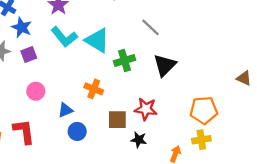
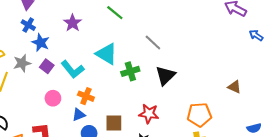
cyan L-shape: (64, 37) -> (73, 69), moved
purple square: (29, 55) -> (47, 66), turned -32
orange cross: (94, 89) -> (86, 96), moved
brown square: (117, 120) -> (114, 123), moved

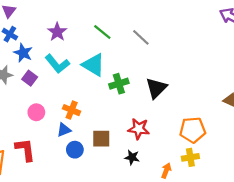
green line: (115, 13) -> (102, 32), moved
gray line: (153, 43) -> (141, 37), moved
cyan L-shape: (73, 69) -> (57, 64), moved

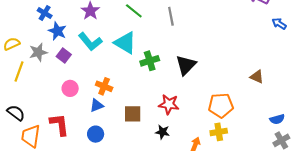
gray line: (141, 37) -> (171, 16), turned 36
blue circle: (75, 150) -> (96, 134), moved

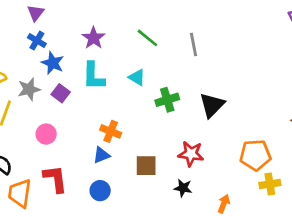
cyan L-shape: (90, 42) -> (93, 76), turned 40
cyan triangle: (125, 43) -> (137, 77), size x0.6
pink circle: (70, 88) -> (46, 134), moved
yellow cross: (219, 132) -> (270, 184), moved

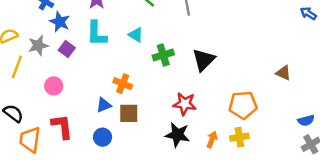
orange cross: (111, 131) -> (123, 84), moved
brown square: (146, 166) -> (129, 113), moved
yellow cross: (270, 184) -> (239, 137), moved
black star: (183, 188) -> (177, 135), size x1.5
orange arrow: (224, 204) -> (212, 140), moved

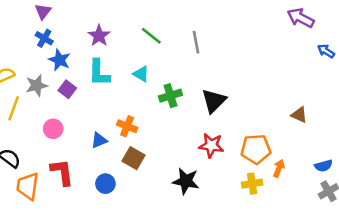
red star: (185, 104) -> (211, 145), moved
blue triangle: (104, 105) -> (99, 140), moved
brown square: (129, 113) -> (133, 158), turned 30
orange arrow: (212, 140) -> (279, 168), moved

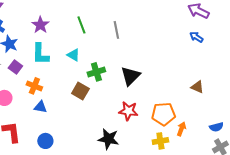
green line: (151, 36) -> (81, 25), turned 30
blue arrow: (326, 51) -> (196, 37), moved
orange cross: (127, 126) -> (34, 86), moved
blue triangle: (99, 140) -> (40, 107), turned 32
brown square: (133, 158) -> (80, 91), moved

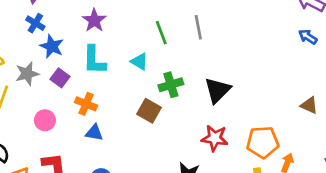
green line: (81, 25) -> (161, 33), moved

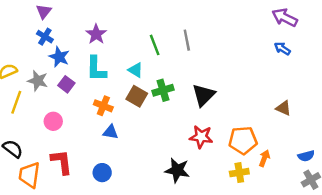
gray star: (27, 74) -> (38, 81), turned 30
orange cross: (86, 104) -> (103, 106), moved
brown square: (149, 111) -> (137, 96), moved
blue triangle: (94, 133) -> (110, 132), moved

